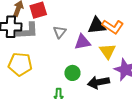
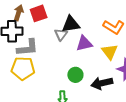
black triangle: (97, 26) -> (71, 24), moved
gray L-shape: (27, 31) -> (28, 48), moved

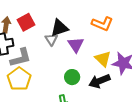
purple triangle: (84, 43) -> (76, 45), turned -42
yellow triangle: (110, 52) -> (103, 59), moved
yellow pentagon: (23, 68) -> (19, 79), turned -30

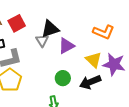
orange L-shape: (102, 24) -> (104, 32), moved
purple triangle: (76, 45) -> (66, 46), turned 36

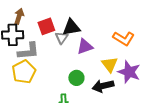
red square: (17, 23) -> (46, 26), moved

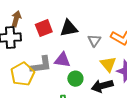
gray triangle: (62, 38) -> (94, 40), moved
purple triangle: (85, 46) -> (62, 60), moved, turned 30
gray L-shape: (28, 51) -> (41, 65), moved

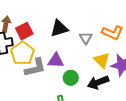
red square: (44, 28) -> (24, 31), moved
yellow pentagon: (23, 74) -> (22, 53), moved

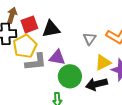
black triangle: (59, 28) -> (51, 29), moved
yellow triangle: (102, 60) -> (103, 63), turned 42
green circle: (71, 78) -> (70, 76), size x1.5

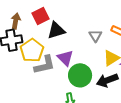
red square: (29, 24) -> (40, 16), moved
purple triangle: (57, 57) -> (65, 58), turned 42

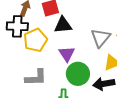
gray triangle: (95, 36) -> (101, 38), size x1.5
gray L-shape: (45, 65) -> (36, 78), moved

